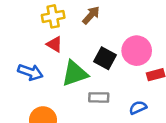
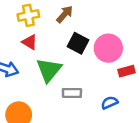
black square: (105, 58) -> (78, 43), moved
green triangle: (75, 73) -> (49, 70), turned -32

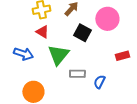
pink circle: (108, 48) -> (107, 19), moved
blue semicircle: (110, 103) -> (99, 82), moved, turned -40

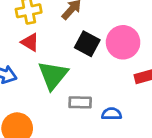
pink circle: (107, 19) -> (123, 42), moved
blue semicircle: (99, 82) -> (112, 114), turned 64

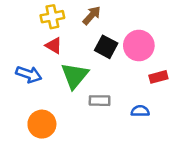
blue semicircle: (112, 114) -> (140, 111), moved

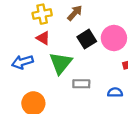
black square: (106, 47) -> (87, 39), turned 30
blue arrow: (29, 74) -> (22, 62), turned 144

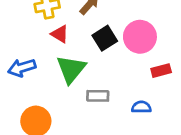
red triangle: (43, 38) -> (60, 34), moved

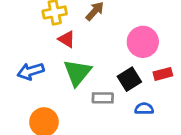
black square: (105, 38) -> (129, 79), moved

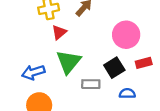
red triangle: (67, 39) -> (59, 32), turned 49
blue arrow: (31, 71) -> (33, 72), moved

